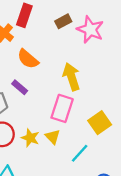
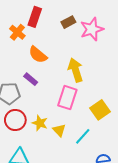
pink star: (90, 30) -> (92, 29), turned 30
yellow triangle: (53, 137) -> (59, 130), moved

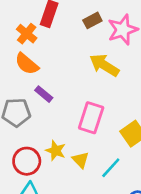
orange semicircle: (38, 55) -> (27, 64), moved
yellow arrow: (76, 70) -> (104, 65), moved, turned -40
red circle: (15, 120) -> (27, 161), moved

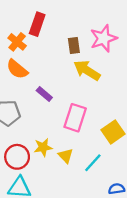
brown rectangle: (92, 20) -> (74, 45), moved, turned -70
purple rectangle: (44, 94) -> (44, 94), moved
yellow star: (56, 151) -> (43, 147), turned -30

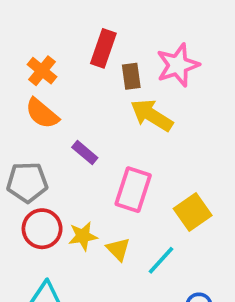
red rectangle: (37, 24) -> (103, 48), moved
red circle: (17, 157) -> (42, 229), moved

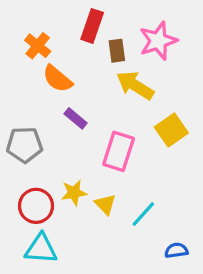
orange semicircle: (42, 113) -> (57, 79), moved
yellow square: (193, 212) -> (171, 130), moved
red circle: (42, 229) -> (36, 206), moved

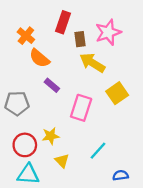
yellow triangle: (105, 204) -> (62, 161), moved

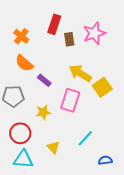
orange semicircle: (39, 58) -> (24, 63), moved
yellow arrow: (92, 63) -> (80, 73), moved
yellow star: (51, 136) -> (43, 112), moved

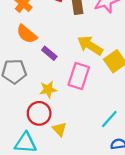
red circle: (20, 133) -> (39, 113), moved
cyan line: (85, 138) -> (109, 119), moved

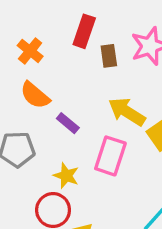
yellow star: (48, 90) -> (66, 176), turned 30

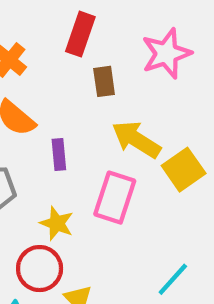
brown rectangle: (109, 56) -> (104, 81), moved
purple rectangle: (68, 123) -> (59, 155), turned 45

